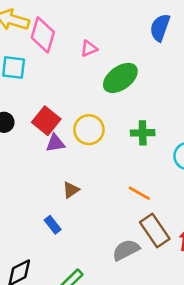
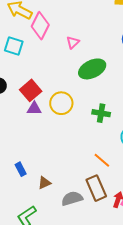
pink triangle: (89, 49) -> (73, 42), turned -32
brown triangle: (71, 190) -> (44, 183), moved
orange line: (139, 193) -> (102, 160), moved

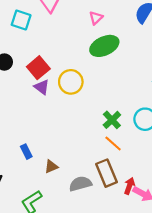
pink triangle: (73, 42) -> (96, 18), moved
purple triangle: (34, 109) -> (42, 87), turned 35
green cross: (101, 113) -> (112, 120), moved, turned 36

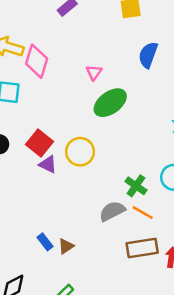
brown triangle: (51, 167) -> (66, 246), moved
brown rectangle: (106, 173) -> (142, 248), turned -65
gray semicircle: (80, 184) -> (112, 211), moved

